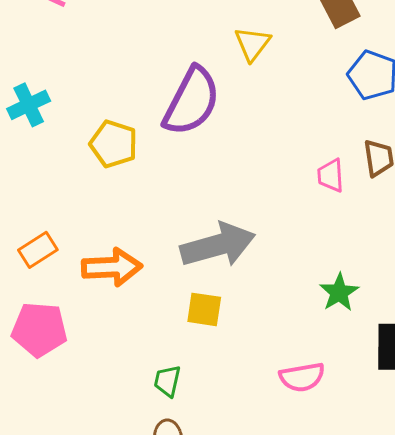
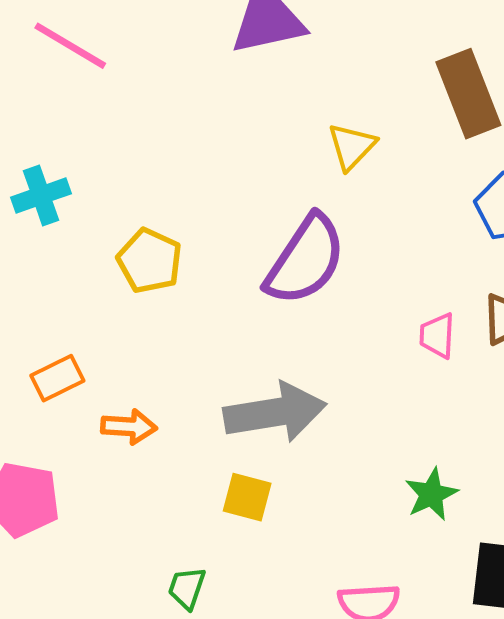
purple semicircle: (192, 101) -> (305, 260), moved
orange rectangle: (38, 250) -> (57, 378), moved
orange arrow: (112, 267) -> (129, 427), size x0.7

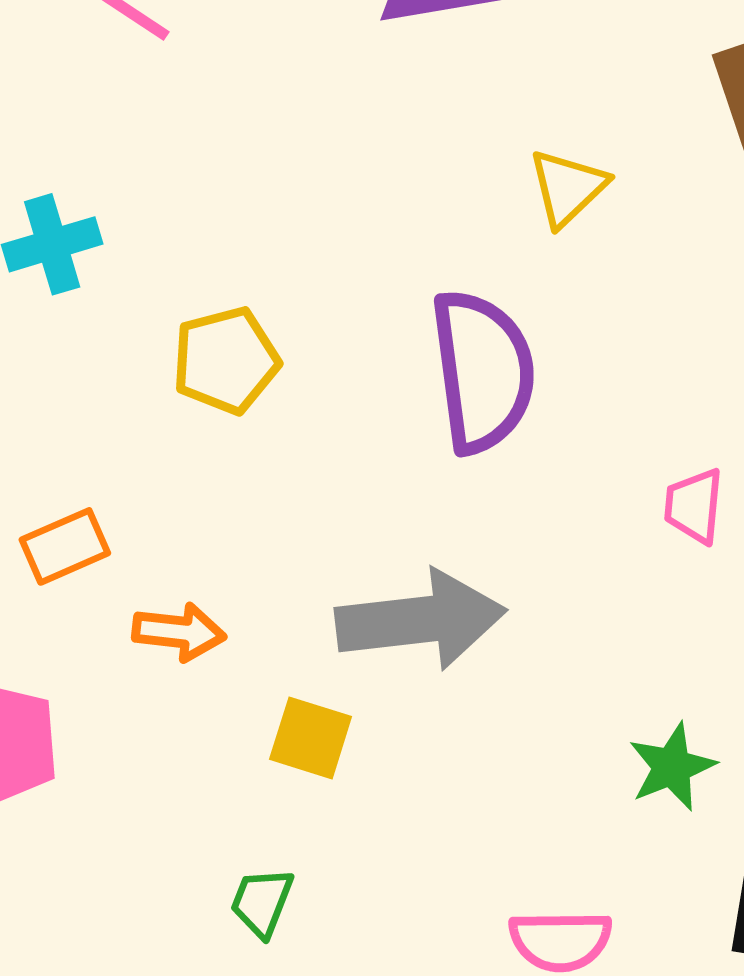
purple semicircle: (305, 260) -> (483, 371), turned -44
yellow pentagon: (150, 261) -> (226, 360), turned 30
yellow square: (247, 497) -> (311, 738), moved

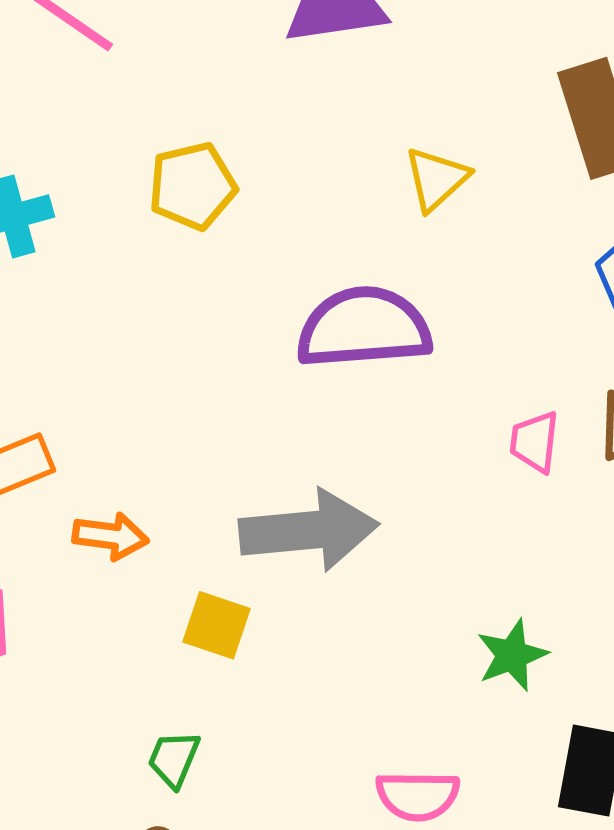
yellow pentagon: (226, 360) -> (192, 186), moved
purple semicircle: (483, 371) -> (364, 328), turned -88

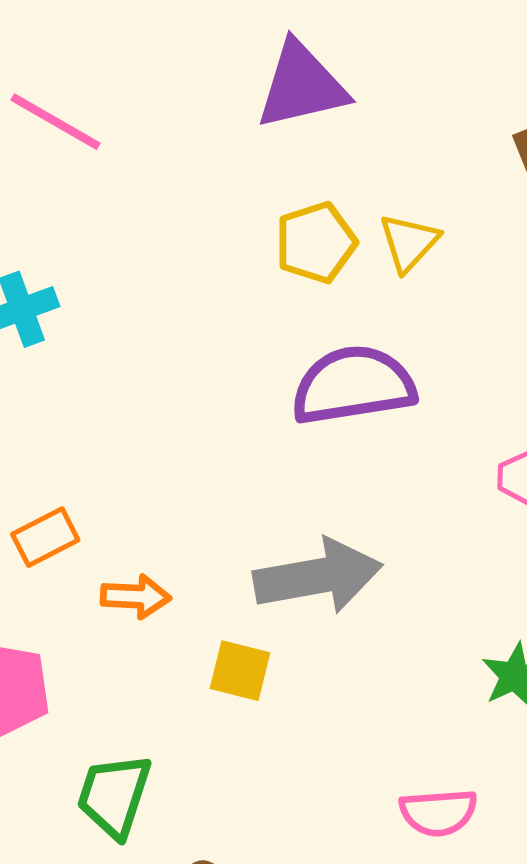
yellow pentagon: (192, 186) -> (316, 243), moved
green trapezoid: (174, 759) -> (114, 796), moved, size x1.6

